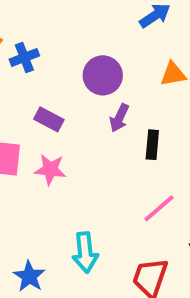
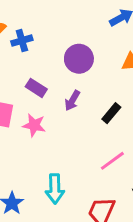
purple arrow: (119, 118) -> (72, 101), moved
black rectangle: (152, 145) -> (111, 113), turned 30

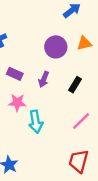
purple circle: (79, 59) -> (56, 47), moved
cyan arrow: (55, 189) -> (36, 122), moved

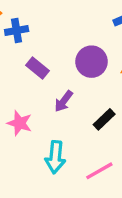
purple rectangle: (15, 74) -> (37, 68), moved
cyan arrow: (36, 122) -> (55, 157), moved

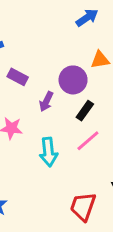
purple circle: (92, 62) -> (73, 80), moved
pink line: (99, 171) -> (88, 141), moved

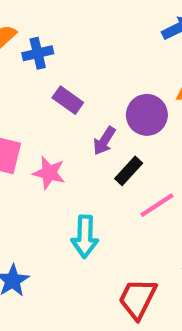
black rectangle: (85, 111) -> (129, 171), moved
cyan arrow: (48, 152) -> (85, 237), moved

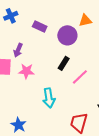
purple rectangle: (68, 100) -> (40, 27), moved
purple arrow: (104, 141) -> (18, 50), moved

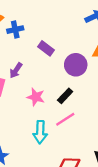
pink star: (26, 71) -> (36, 97), moved
pink line: (80, 77) -> (65, 119), moved

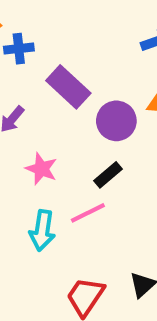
purple rectangle: (46, 48) -> (68, 87), size x1.5
black rectangle: (65, 96) -> (108, 175), moved

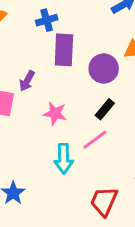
blue cross: (19, 49) -> (47, 20), moved
purple rectangle: (68, 87) -> (64, 50), turned 60

